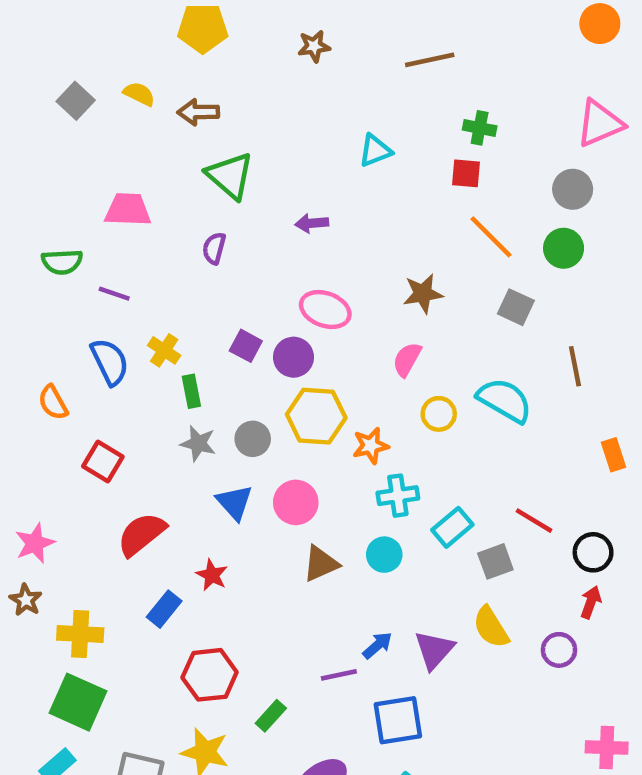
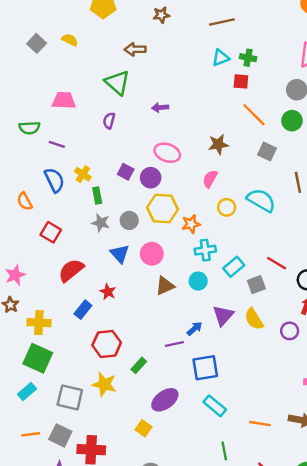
brown arrow: (198, 112) -> (135, 49), moved
cyan triangle: (375, 151) -> (221, 58), moved
purple triangle: (434, 650) -> (223, 315), moved

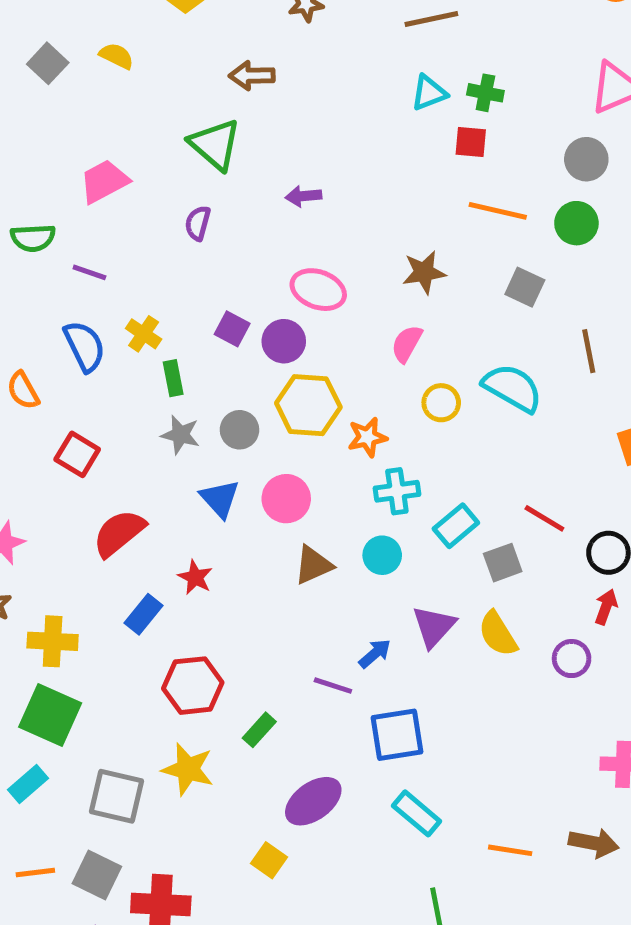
pink trapezoid: (64, 100) -> (104, 181), turned -30
orange line: (254, 115) -> (498, 211), turned -32
purple line: (174, 344) -> (333, 686), turned 30

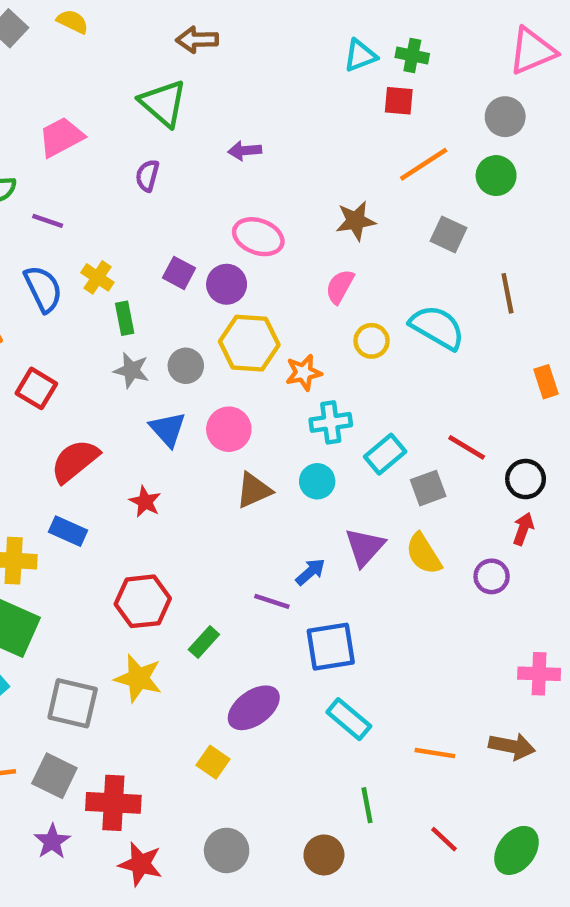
orange line: (498, 211) -> (424, 164), turned -46
blue rectangle: (144, 614) -> (68, 531), moved, turned 75

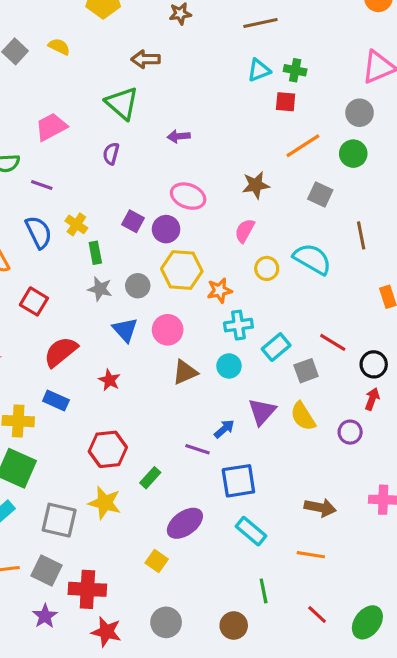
brown arrow: (512, 746) -> (320, 508), moved

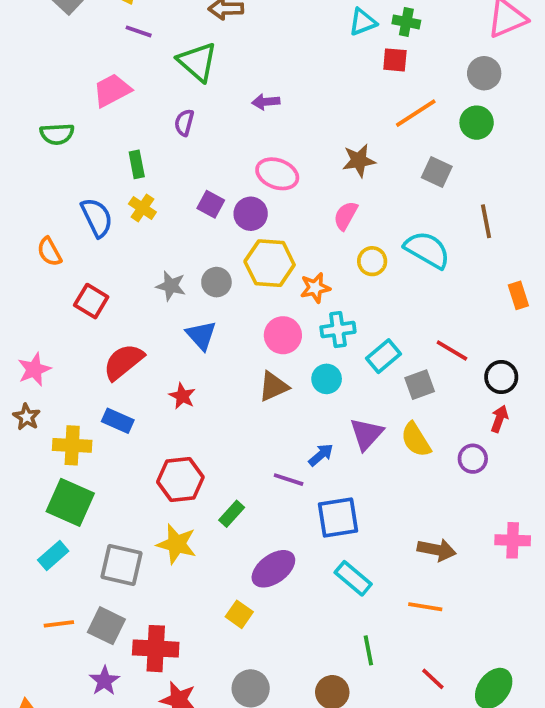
purple line: (42, 185) -> (139, 31), moved
green rectangle: (95, 253) -> (137, 164), moved
pink circle: (168, 330) -> (283, 335), moved

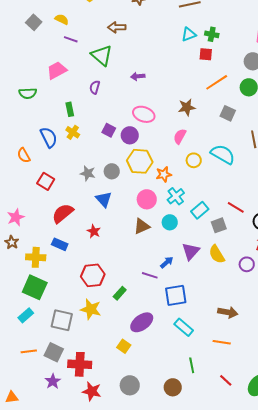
cyan cross: (338, 330) -> (176, 196), turned -30

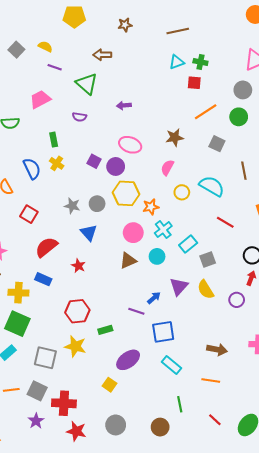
purple semicircle: (95, 87) -> (79, 117), turned -96
red line: (236, 207) -> (225, 222), moved
green rectangle: (120, 293) -> (105, 330), turned 32

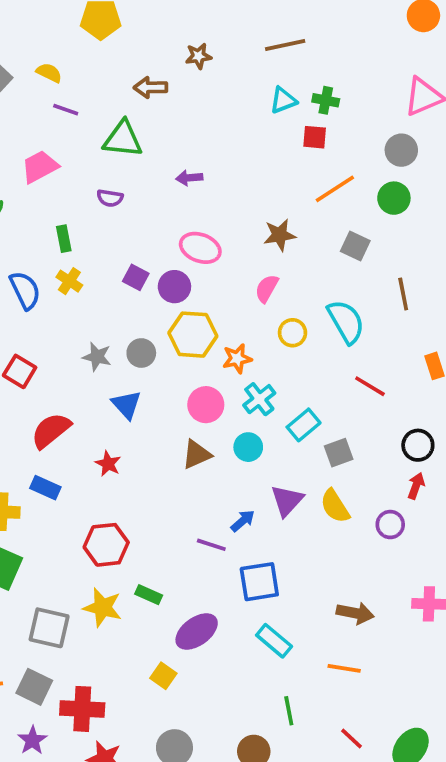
brown star: (125, 25) -> (198, 56), moved
green triangle: (87, 84) -> (123, 139), turned -35
cyan semicircle: (212, 186) -> (346, 322), turned 30
green rectangle: (105, 330) -> (149, 595), moved, turned 40

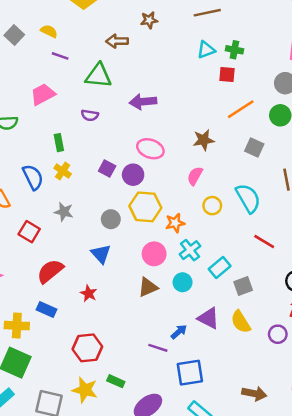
purple arrow: (189, 178) -> (143, 102), size x1.5
gray star: (97, 357) -> (64, 212), moved
purple triangle: (287, 501) -> (209, 318), turned -45

